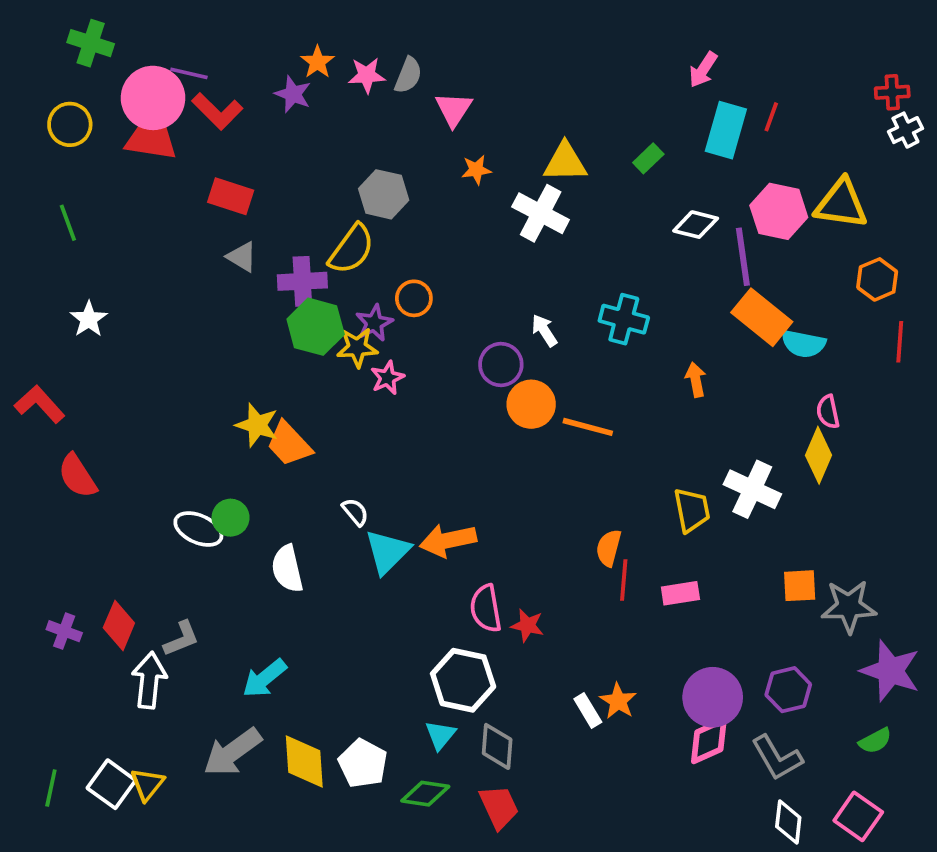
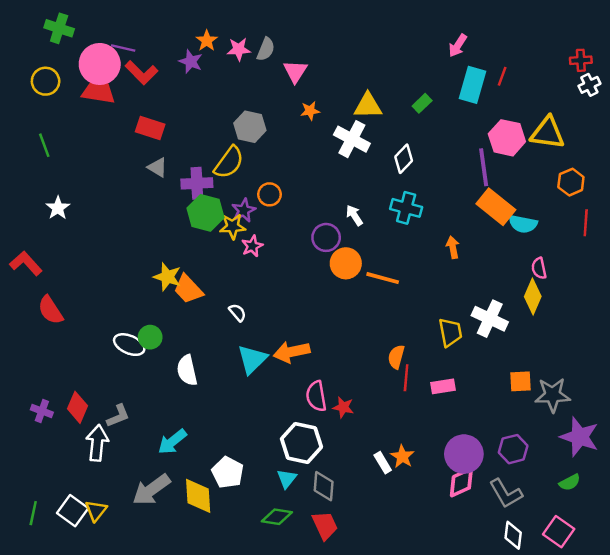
white diamond: (696, 225) -> (404, 159), moved, turned -60
white semicircle: (355, 512) -> (237, 313), moved
white pentagon: (363, 763) -> (228, 472), moved

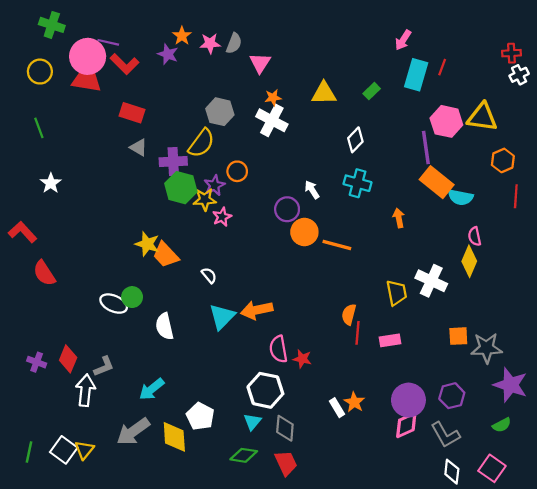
white cross: (352, 139) -> (272, 120), moved

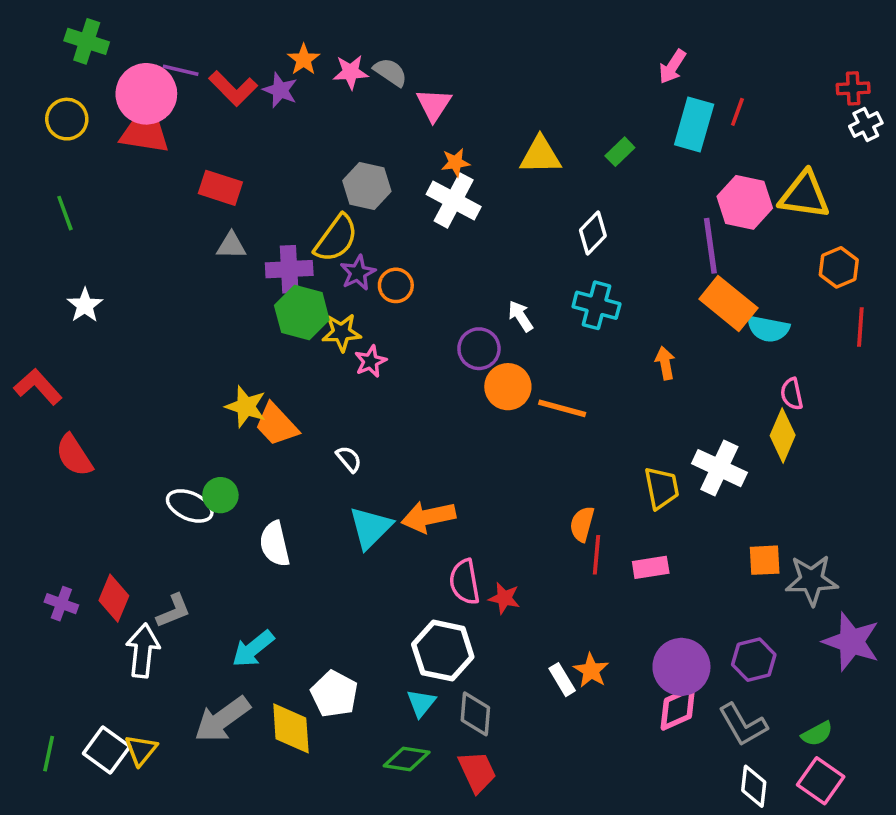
gray semicircle: (234, 43) -> (390, 72), turned -78
red L-shape: (124, 64) -> (233, 88), moved
gray triangle: (139, 147) -> (231, 246), turned -30
purple star: (214, 185) -> (358, 273), moved
green semicircle: (502, 425) -> (817, 734), moved

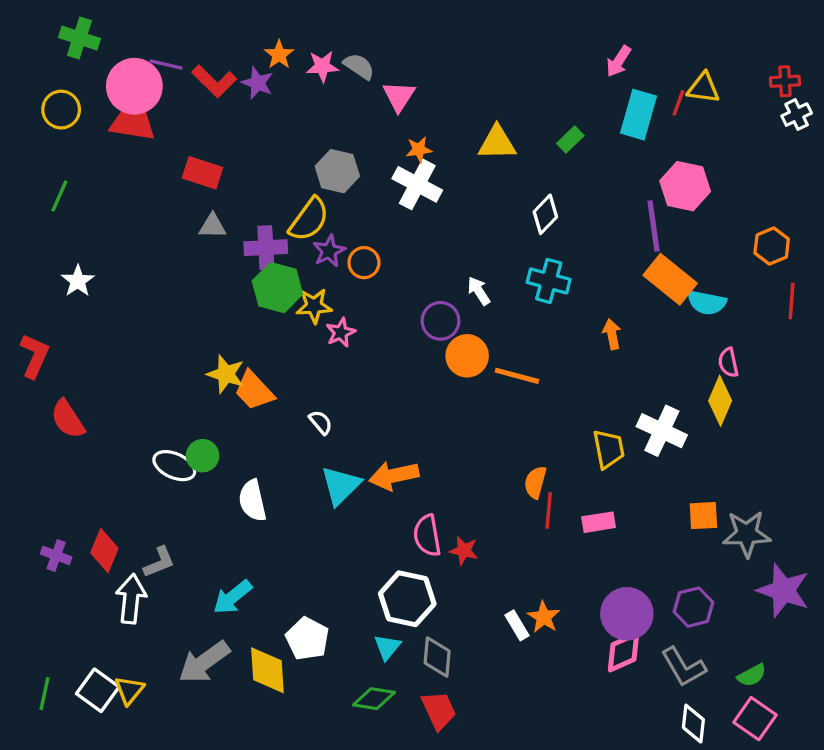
yellow triangle: (804, 195) -> (703, 88), moved, size x0.7
green line: (65, 213) -> (59, 196), turned 44
red L-shape: (38, 387) -> (34, 356), turned 66

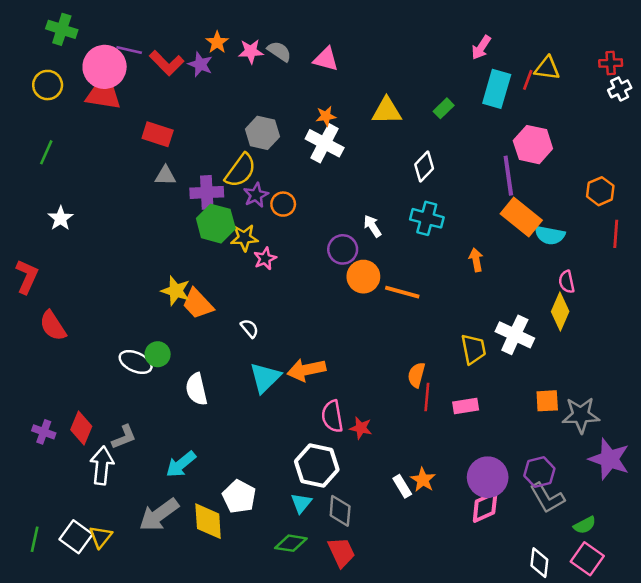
pink triangle: (399, 96) -> (326, 59), moved, turned -48
gray L-shape: (683, 667) -> (547, 498), moved

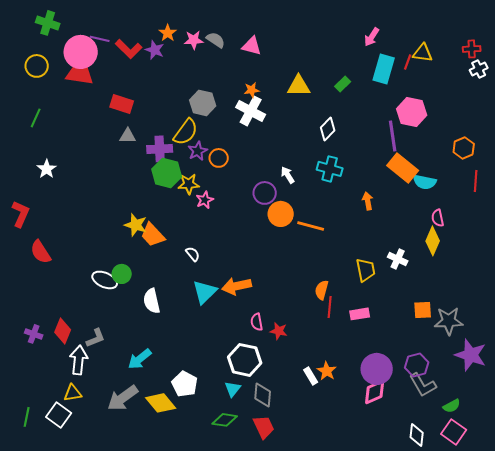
white cross: (515, 335) -> (398, 259), size x0.7
pink semicircle: (332, 416) -> (257, 322), size x0.7
yellow diamond: (208, 521) -> (161, 403), turned -36
yellow triangle: (101, 537) -> (73, 393), moved, turned 42

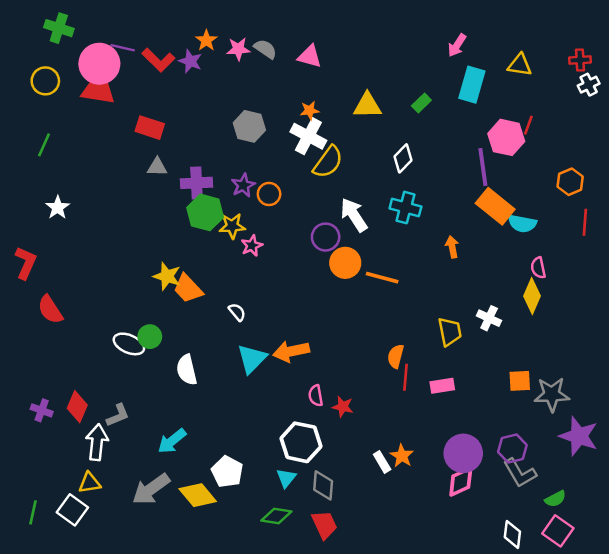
red line: (408, 62) -> (528, 125), moved
yellow semicircle: (186, 132) -> (328, 162), moved
white arrow: (288, 175) -> (354, 215), size x1.6

